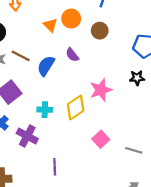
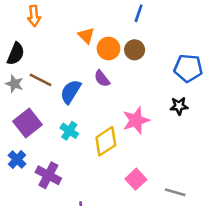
orange circle: (71, 19) -> (108, 49), moved
orange triangle: (50, 25) -> (86, 35), moved
cyan cross: (45, 110) -> (69, 131), moved, turned 32

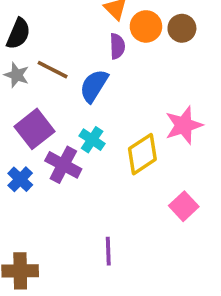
purple semicircle: (102, 79) -> (117, 46), moved, turned -144
purple cross: (48, 175) -> (63, 165), moved

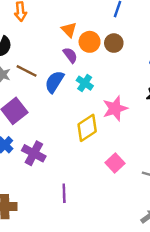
purple semicircle: (117, 46) -> (70, 55), turned -35
cyan cross: (92, 140) -> (85, 83), moved
purple cross: (63, 165) -> (34, 153), moved

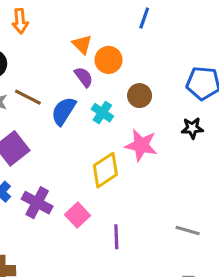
brown circle: (114, 43) -> (140, 96), moved
pink star: (115, 108) -> (141, 145), turned 30
pink square: (115, 163) -> (77, 215), moved
purple line: (64, 193) -> (116, 237), moved

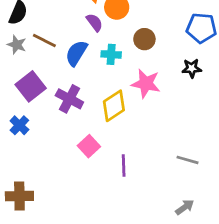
cyan cross: (102, 113) -> (111, 54), turned -30
purple cross: (37, 203) -> (69, 99), moved

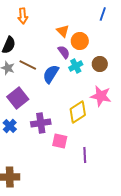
cyan cross: (111, 54) -> (76, 66), moved, turned -32
purple cross: (69, 99) -> (41, 123), moved, turned -36
pink square: (89, 146) -> (60, 141), turned -35

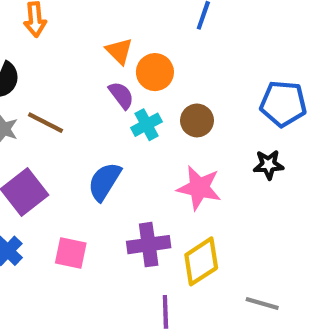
blue semicircle: (51, 74) -> (104, 181), moved
yellow diamond: (78, 112) -> (201, 261), moved
purple cross: (41, 123) -> (149, 245), moved
pink square: (60, 141) -> (71, 253), moved

